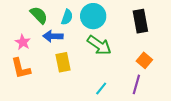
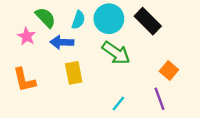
black rectangle: (140, 21) -> (148, 21), moved, turned -35
pink star: (23, 42) -> (27, 36), moved
purple line: (136, 84) -> (160, 99), turned -36

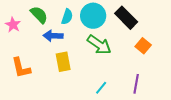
pink star: (27, 36) -> (13, 25), moved
orange square: (169, 70) -> (143, 46), moved
purple line: (160, 99) -> (136, 84), turned 30

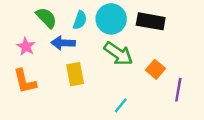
black rectangle: (126, 18) -> (151, 21), turned -35
pink star: (13, 25) -> (26, 47), moved
orange square: (143, 46) -> (156, 69), moved
purple line: (136, 84) -> (178, 90), moved

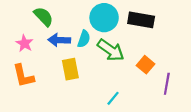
cyan semicircle: (80, 20) -> (84, 39), moved

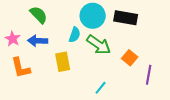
blue arrow: (59, 40) -> (38, 41), moved
pink star: (24, 43) -> (13, 39), moved

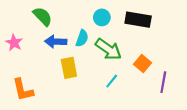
cyan circle: (93, 16) -> (102, 17), size x0.6
blue arrow: (38, 41) -> (56, 42), moved
orange L-shape: (21, 68) -> (23, 90), moved
cyan line: (101, 88) -> (112, 81), moved

